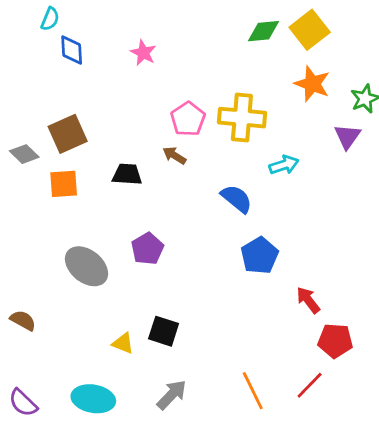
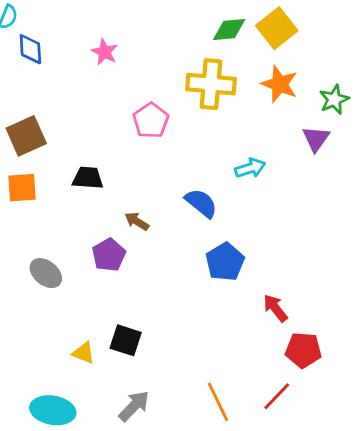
yellow cross: (242, 118) -> (211, 84), moved
brown arrow: (174, 155) -> (137, 221), moved
gray ellipse: (87, 266) -> (46, 273), size x0.7

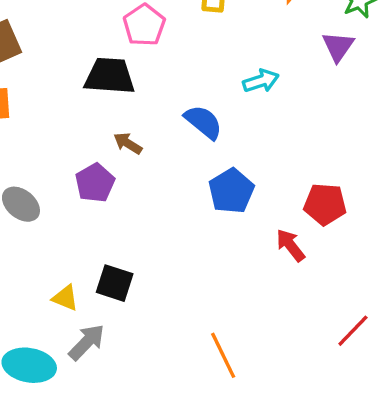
black trapezoid: (88, 178) -> (110, 76), moved, size x1.4
red pentagon: (303, 350) -> (325, 204), moved
red line: (277, 396) -> (353, 331), moved
gray arrow: (134, 406) -> (87, 342), moved

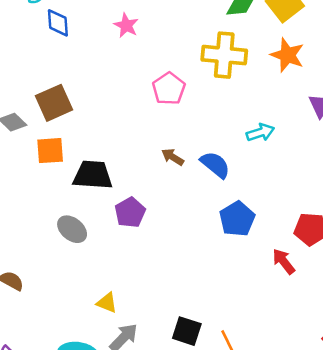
black trapezoid: (110, 76) -> (93, 175), moved
brown arrow: (128, 143) -> (173, 157), moved
black square: (115, 283) -> (187, 331), moved

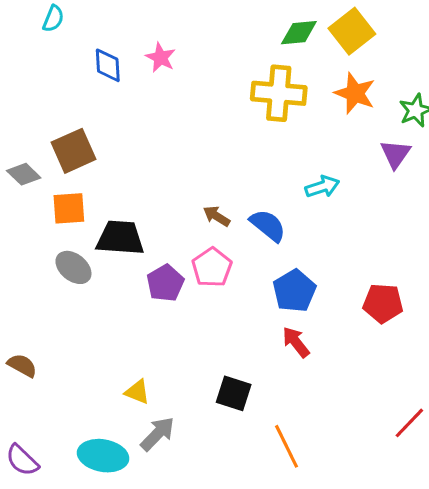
blue diamond: (58, 23) -> (108, 65), moved
pink pentagon: (169, 89) -> (212, 267), moved
gray ellipse: (72, 229) -> (73, 267), moved
red arrow: (284, 261) -> (296, 342), moved
black square: (187, 331) -> (234, 393), moved

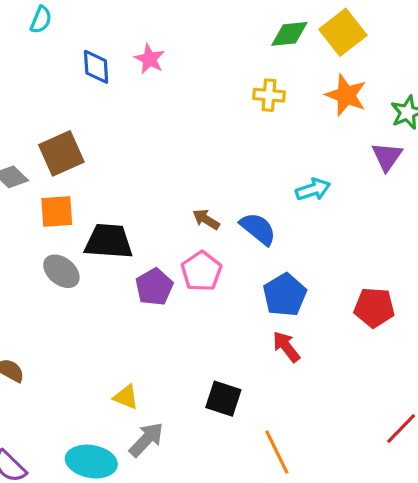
yellow cross: (279, 93) -> (269, 95), size x0.6

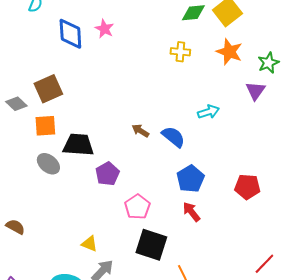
blue diamond: (96, 67) -> (70, 34), size x1.4
pink pentagon: (201, 271) -> (137, 207), moved
black square: (223, 399) -> (151, 245), size x1.4

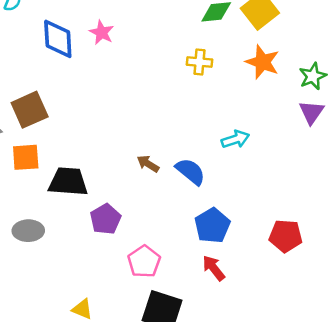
purple triangle: (255, 91) -> (311, 112), moved
gray ellipse: (48, 164) -> (28, 231), moved, turned -40

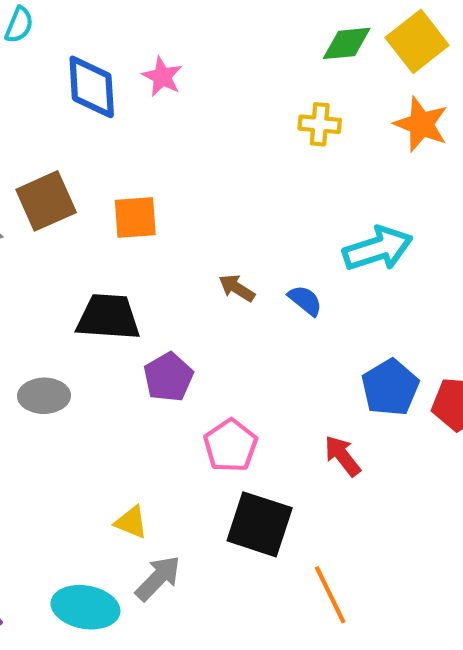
cyan arrow: (235, 139) -> (378, 249), size x1.5
orange square: (26, 157) -> (135, 218), moved
blue semicircle: (190, 171) -> (305, 300), size x0.7
blue pentagon: (212, 226) -> (390, 387), moved

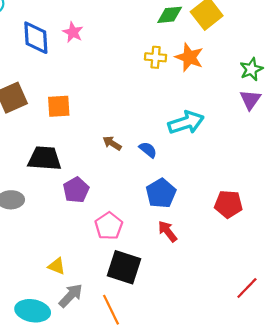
orange star: (421, 124) -> (189, 57), moved
blue pentagon: (390, 387) -> (161, 193), moved
orange line: (330, 595) -> (111, 310), moved

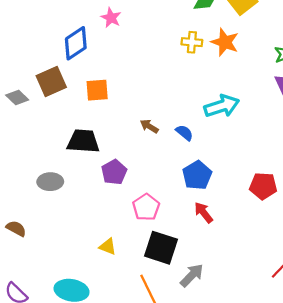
blue diamond: (36, 38) -> (76, 43), moved, turned 60
yellow triangle: (57, 266) -> (108, 247), moved
gray arrow: (71, 296) -> (192, 275), moved

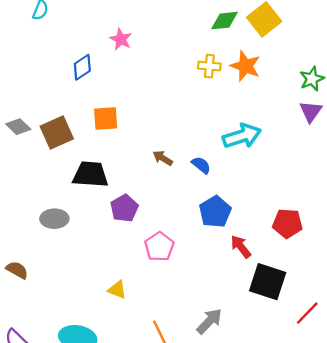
blue diamond: (76, 43) -> (82, 67), size x0.7
brown square: (51, 82) -> (57, 132), moved
red arrow: (204, 213) -> (241, 247), moved
black square: (161, 248) -> (268, 282), moved

